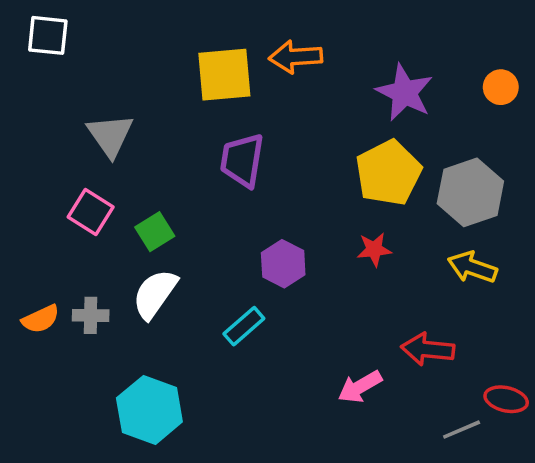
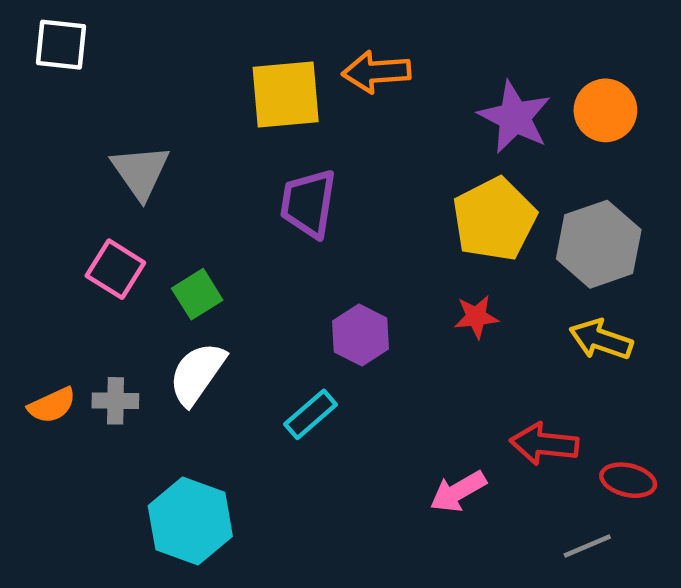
orange circle: (501, 87) -> (605, 110), moved, size x1.4
red ellipse: (506, 399) -> (628, 480), moved

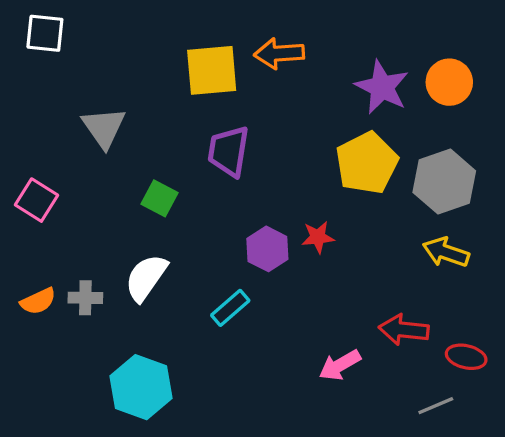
pink square: (115, 269) -> (36, 200), moved
green square: (197, 294) -> (159, 198), moved, turned -30
red star: (476, 317) -> (318, 237), moved

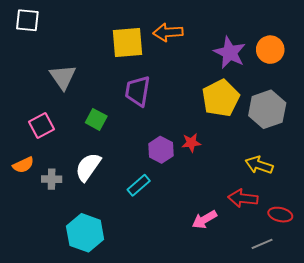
pink square: (36, 200) -> (41, 125), moved, turned 30
yellow arrow: (446, 252) -> (259, 165), moved
orange semicircle: (38, 301) -> (23, 165), moved

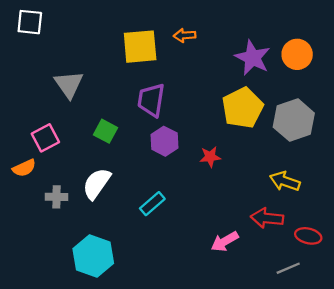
orange arrow: (168, 32) -> (185, 35), size x0.7
purple hexagon: (161, 150) -> (165, 141), moved
orange semicircle: (23, 165) -> (24, 168), moved

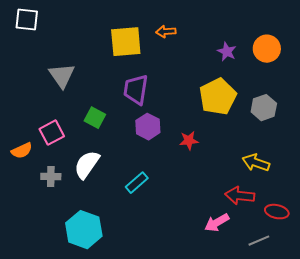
purple star: (253, 58) -> (227, 52), size x0.6
gray hexagon: (294, 120) -> (264, 108), size x0.7
pink square: (45, 138) -> (52, 133), moved
pink arrow: (225, 241) -> (217, 223), moved

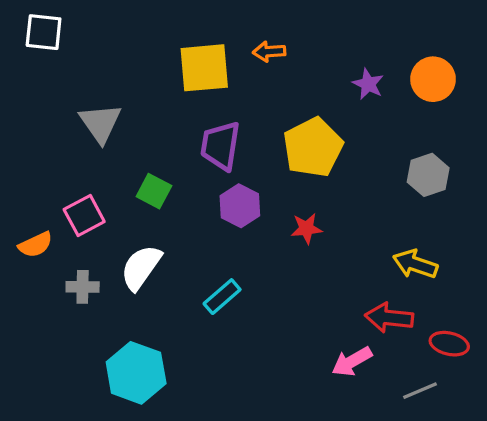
yellow pentagon: (218, 97) -> (313, 147), moved

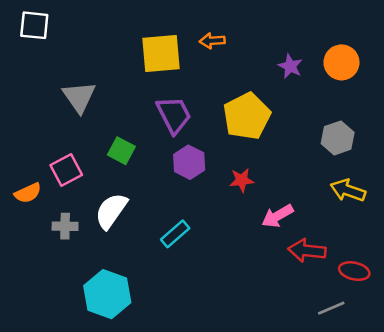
purple trapezoid: (220, 146) -> (174, 115), turned 144
yellow arrow: (415, 264) -> (348, 190), moved
pink arrow: (352, 361) -> (277, 216), moved

